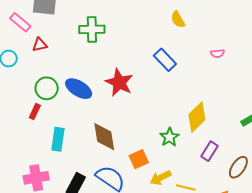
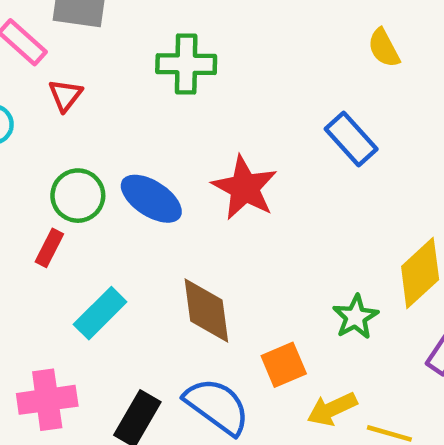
red triangle: (40, 45) -> (65, 95), turned -42
cyan rectangle: (58, 139) -> (100, 313), turned 35

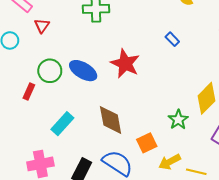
blue rectangle: (351, 139) -> (172, 39), size x0.6
red rectangle: (49, 248) -> (29, 91), moved

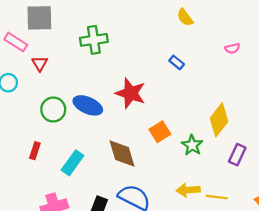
red rectangle: (29, 91) -> (35, 151), moved
orange square: (147, 143) -> (160, 132), moved
yellow arrow: (170, 162) -> (188, 190), turned 30

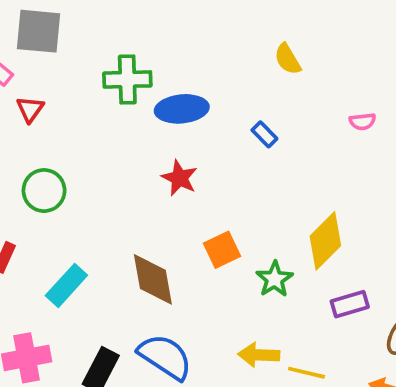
red star: (131, 93) -> (179, 178), size x0.7
blue ellipse: (88, 105) -> (182, 109), moved, turned -36
purple rectangle: (237, 155) -> (350, 304), turned 42

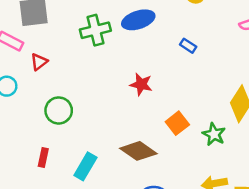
red triangle: (30, 109) -> (39, 62), turned 30
blue ellipse: (182, 109) -> (138, 20), moved
brown diamond: (153, 279) -> (138, 151), turned -33

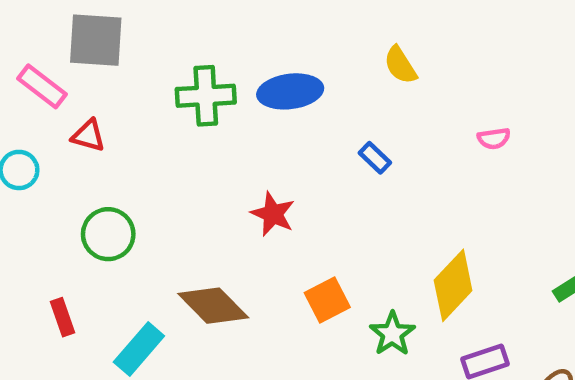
red triangle: (39, 62) -> (88, 136), turned 42
brown diamond: (138, 151) -> (213, 306), moved
red rectangle: (43, 157) -> (62, 317), turned -42

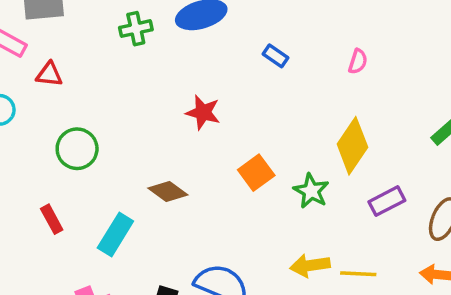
green cross: (206, 96) -> (136, 29), size x0.7
pink semicircle: (494, 138) -> (358, 61), moved, turned -55
brown diamond: (213, 306) -> (168, 191), size x0.7

